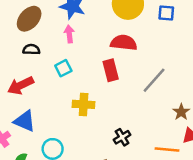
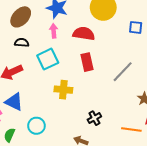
blue square: (166, 13) -> (136, 27), moved
red semicircle: (124, 43) -> (84, 34), moved
cyan square: (63, 68) -> (48, 59), size x1.5

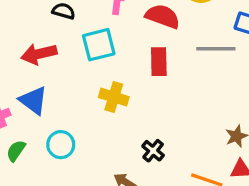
gray line: (123, 72) -> (216, 49), moved, turned 35
black cross: (94, 118) -> (153, 151), turned -32

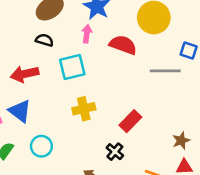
red rectangle: (159, 62) -> (130, 121), moved, turned 45
yellow cross: (114, 97) -> (84, 109), turned -30

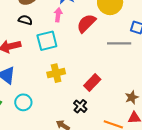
red semicircle: (123, 45) -> (86, 23), turned -65

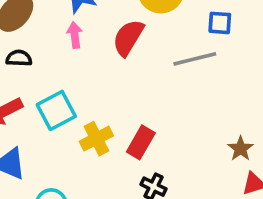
cyan square: (47, 41) -> (56, 110), moved
red rectangle: (92, 82) -> (141, 142), moved

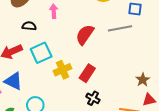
red semicircle: (128, 38) -> (85, 35), moved
black semicircle: (19, 58) -> (29, 26), moved

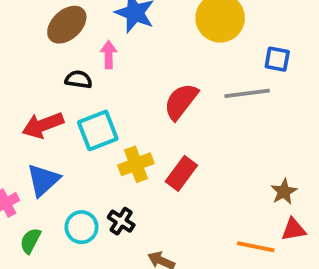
pink arrow: (54, 11) -> (109, 55), moved
blue triangle: (13, 81) -> (43, 180), turned 48
black cross: (93, 98) -> (121, 221), moved

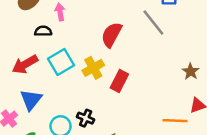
gray line: (247, 93) -> (153, 23), turned 68
yellow cross: (136, 164) -> (93, 68), moved
brown star: (284, 192) -> (191, 71), moved

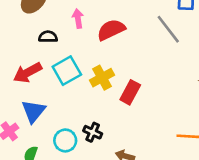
pink arrow: (60, 12) -> (78, 18), moved
red semicircle: (112, 35) -> (111, 30), moved, turned 35

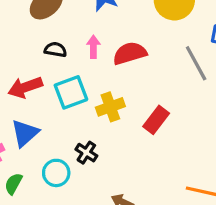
pink arrow: (78, 18) -> (93, 47), moved
red rectangle: (130, 92) -> (156, 120), moved
black cross: (93, 132) -> (86, 153), moved

